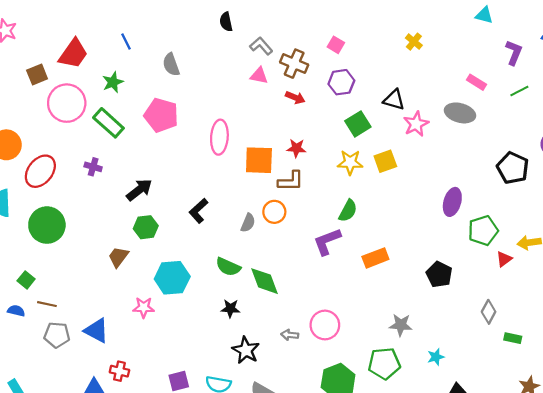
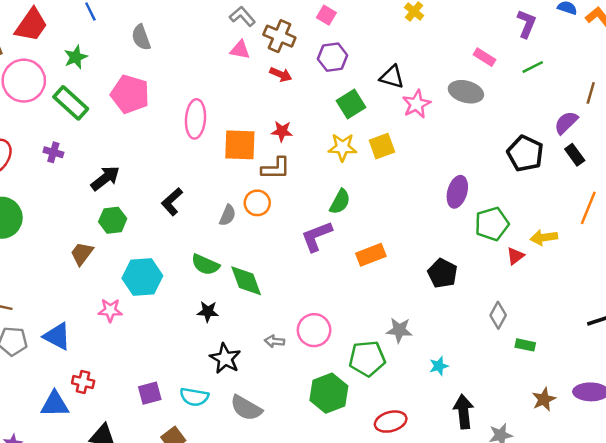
green pentagon: (384, 363) -> (367, 359), moved

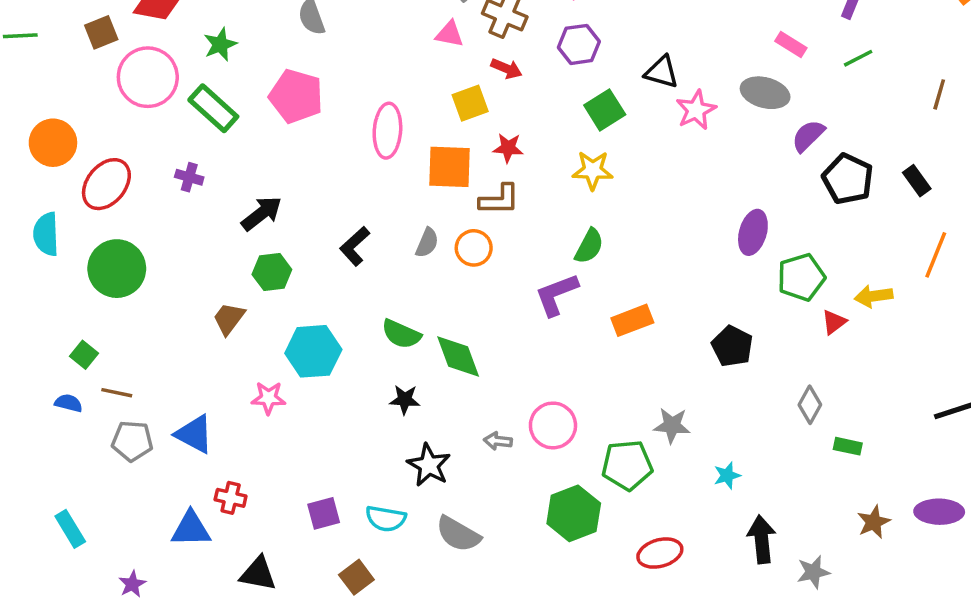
purple semicircle: (566, 123) -> (808, 136), moved
yellow square: (382, 146) -> (470, 103), moved
gray semicircle: (228, 215) -> (427, 243), moved

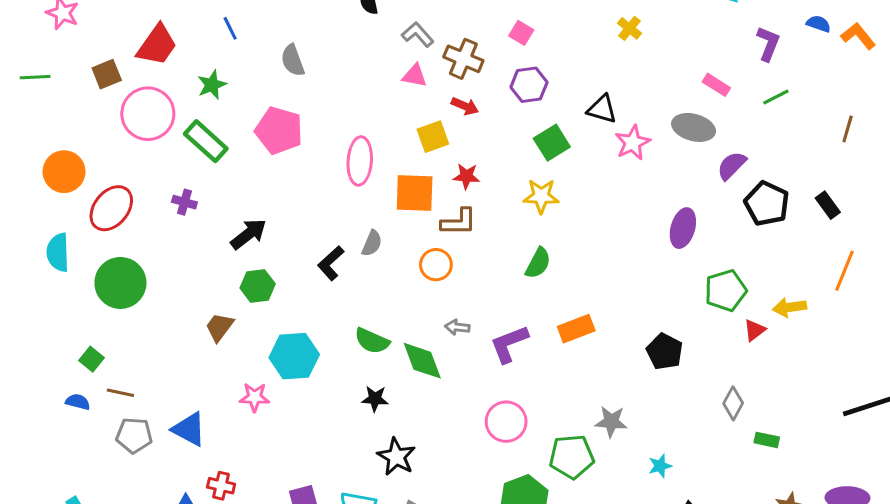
purple ellipse: (753, 232) -> (683, 228), moved
gray semicircle: (427, 243) -> (372, 243), moved
purple L-shape: (556, 294) -> (509, 344), moved
gray arrow: (498, 441) -> (457, 327), moved

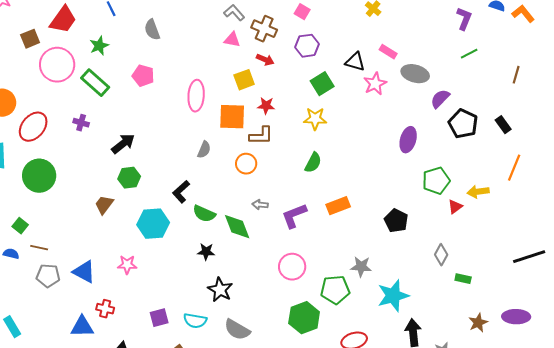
pink rectangle: (716, 85) -> (388, 52), moved
pink pentagon: (279, 130) -> (143, 76), size x0.7
black L-shape: (331, 263) -> (181, 192), moved
pink star: (255, 397) -> (127, 265), moved
cyan star: (660, 466) -> (393, 296), size x2.0

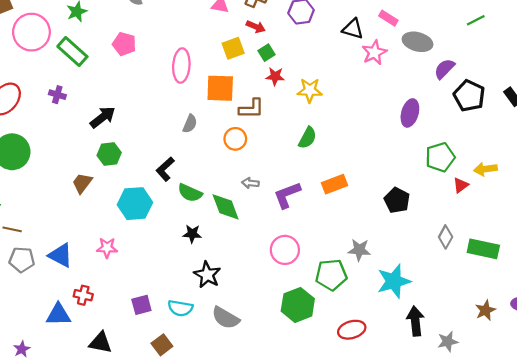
green square: (322, 84) -> (267, 53), moved, size x0.7
red star: (266, 106) -> (275, 76), moved
green rectangle: (463, 279) -> (483, 249), moved, size x1.8

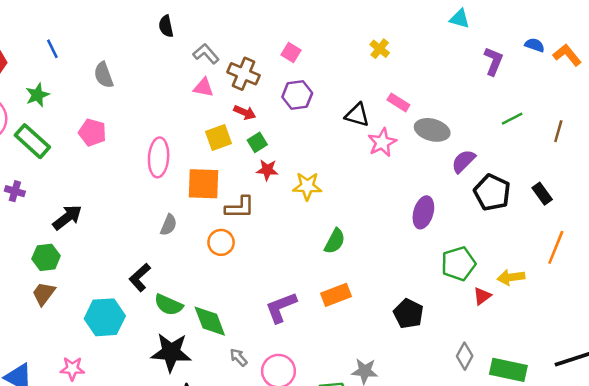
green line: (476, 20) -> (512, 119), moved
green semicircle: (308, 138) -> (335, 241), moved
green hexagon: (109, 154) -> (46, 257), moved
gray arrow: (250, 183) -> (239, 357), moved, turned 42
black star: (192, 234) -> (171, 352), size x1.8

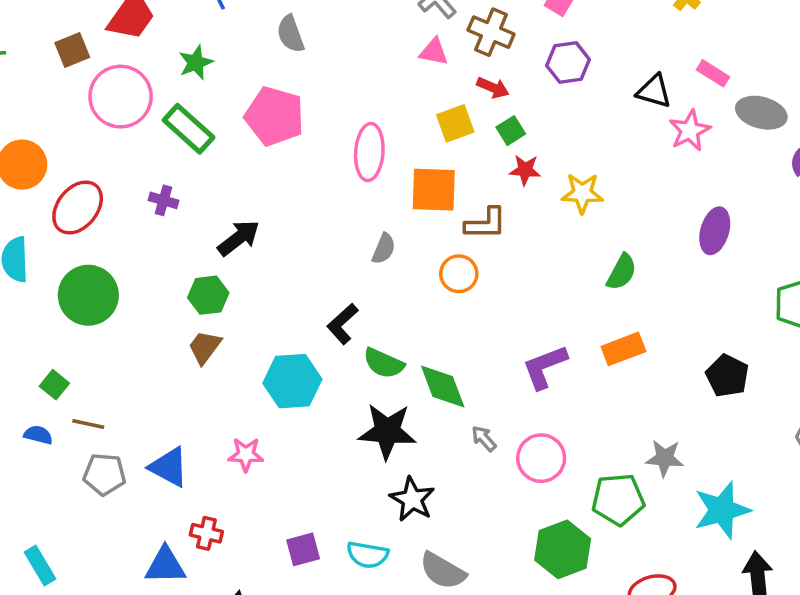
pink pentagon: (92, 132) -> (274, 116), size x1.5
purple ellipse: (423, 212) -> (715, 231), moved

